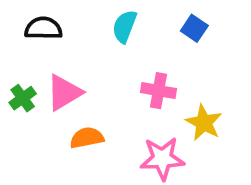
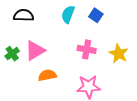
blue square: (194, 28) -> (96, 15), moved
yellow star: (204, 123) -> (119, 54), moved

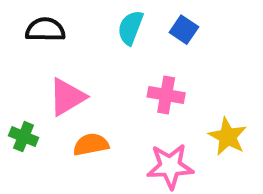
green cross: (12, 54) -> (24, 137), moved, turned -32
yellow star: (119, 54) -> (228, 137), moved

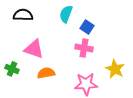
blue square: (184, 30) -> (87, 27), moved
pink triangle: (67, 97) -> (34, 49), turned 50

